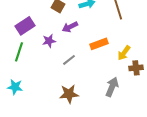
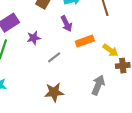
purple arrow: (70, 27) -> (66, 24), moved, turned -91
yellow arrow: (124, 53) -> (110, 50), turned -91

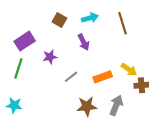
orange rectangle: (85, 41) -> (103, 77), moved
brown star: (54, 92) -> (87, 106), moved

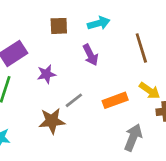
brown square: (59, 20) -> (59, 26), turned -32
brown line: (123, 23) -> (141, 48), moved
brown star: (87, 106) -> (52, 121), moved

